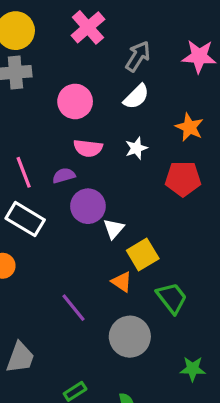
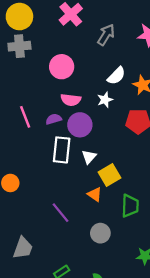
white semicircle: (136, 97) -> (116, 76), moved
purple circle: (88, 206) -> (80, 125), moved
white rectangle: (25, 219) -> (62, 150), moved, turned 65
green trapezoid: (172, 298) -> (130, 206), turned 40
gray circle: (130, 337) -> (100, 233), size x0.7

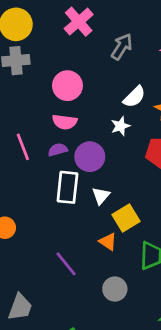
pink semicircle: (71, 100) -> (65, 122), moved

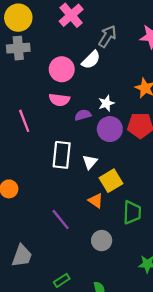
white semicircle: (134, 97) -> (91, 60), moved
purple semicircle: (58, 150) -> (83, 115), moved
purple circle: (90, 157) -> (110, 129), moved

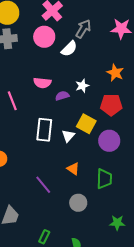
pink circle: (62, 69) -> (44, 37), moved
purple circle: (110, 129) -> (109, 141), moved
yellow square: (111, 181) -> (86, 124), moved, turned -30
green rectangle: (62, 280) -> (44, 237), turned -32

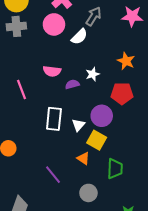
yellow square: (86, 124) -> (97, 140), moved
purple circle: (109, 141) -> (102, 116), moved

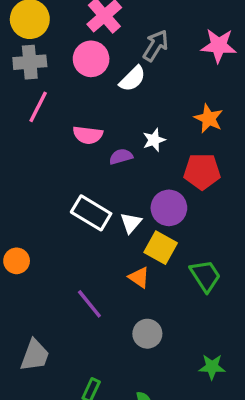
pink line: (21, 89) -> (38, 107), moved, turned 48
white rectangle: (54, 119) -> (91, 213), turned -65
green trapezoid: (115, 169) -> (205, 276), moved, turned -35

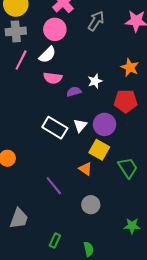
white semicircle: (132, 79) -> (47, 55), moved
white triangle: (131, 223) -> (80, 125), moved

